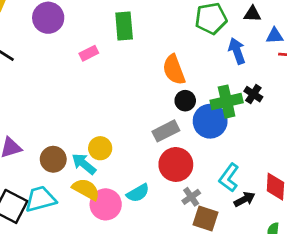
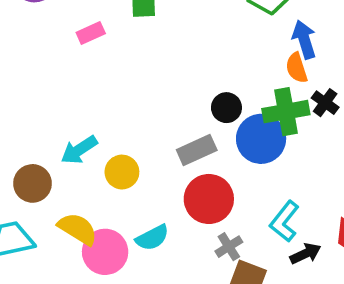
orange semicircle: (174, 70) -> (297, 68), moved, size x0.7
yellow circle: (100, 148) -> (122, 172), moved
cyan arrow: (84, 164) -> (79, 150), moved, turned -75

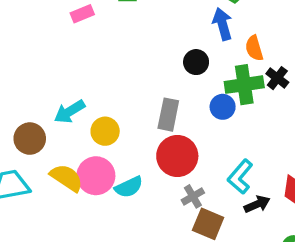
blue arrow: (304, 40) -> (222, 24), moved
black circle: (226, 108) -> (196, 62), moved
blue circle: (261, 139) -> (223, 107), size x0.6
gray rectangle: (197, 150) -> (168, 115), turned -56
pink circle: (105, 252) -> (96, 176), moved

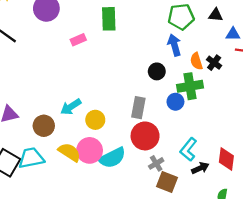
black cross: (277, 78) -> (214, 63), moved
cyan semicircle: (129, 187) -> (112, 158), size x1.4

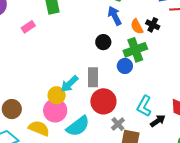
cyan arrow: (71, 107) -> (69, 84), moved
pink circle: (90, 150) -> (55, 110), moved

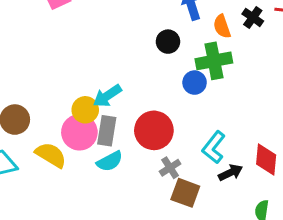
black cross: (153, 25) -> (253, 17), moved
gray rectangle: (93, 77) -> (107, 131), moved
cyan semicircle: (78, 126) -> (110, 161), size x0.7

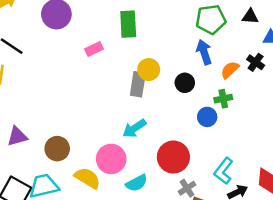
orange semicircle: (222, 26) -> (230, 70), turned 66
green cross: (214, 61) -> (223, 99), size x0.6
yellow circle: (85, 110) -> (149, 70), moved
gray rectangle: (107, 131) -> (138, 84), moved

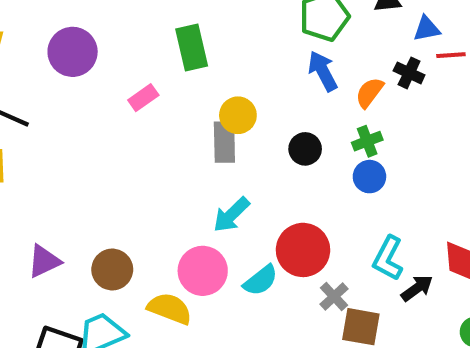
black circle: (185, 83) -> (305, 149), moved
blue circle: (207, 117) -> (369, 177), moved
cyan semicircle: (137, 183) -> (261, 280), moved

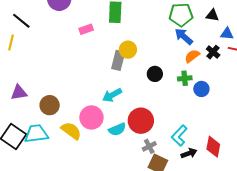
blue arrow: (323, 71) -> (184, 37), moved, turned -36
blue circle: (369, 177) -> (201, 89), moved

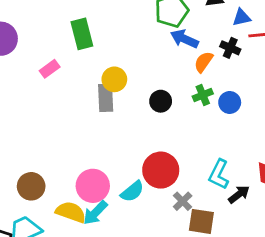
cyan arrow: (112, 95) -> (95, 213), moved

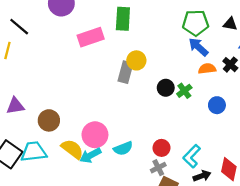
orange semicircle: (204, 62) -> (207, 69), turned 30
pink rectangle: (50, 69) -> (91, 37), size x1.6
green cross: (203, 95) -> (184, 91), moved, turned -32
red circle: (161, 170) -> (161, 148), moved, size x0.6

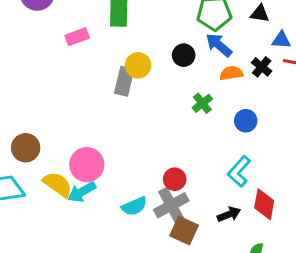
pink rectangle: (91, 37) -> (77, 37), size x0.7
black circle: (166, 88) -> (184, 55), moved
cyan semicircle: (123, 148) -> (134, 206), moved
cyan L-shape: (192, 156) -> (239, 171), moved
gray cross: (158, 168) -> (171, 205), size x1.6

